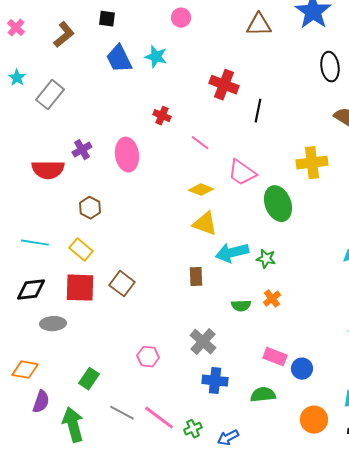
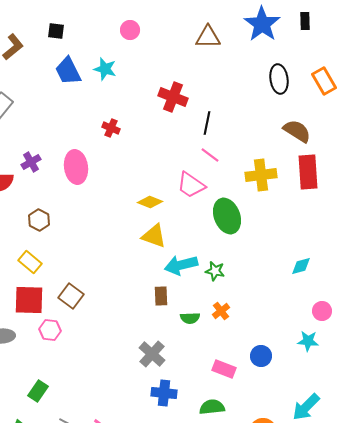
pink line: (200, 143) -> (210, 155), moved
brown rectangle: (196, 277) -> (161, 296), moved
pink hexagon: (148, 357) -> (50, 330), moved
blue circle: (302, 369) -> (261, 356), moved

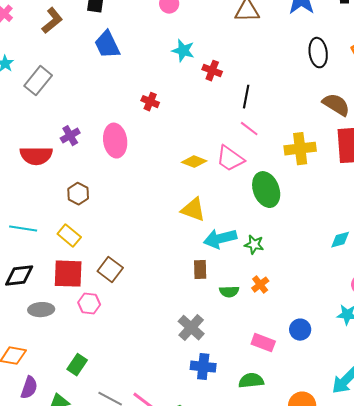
cyan star: (105, 69) -> (183, 51), moved
red cross: (173, 97) -> (212, 71), size x0.7
yellow diamond: (150, 202) -> (194, 162), moved

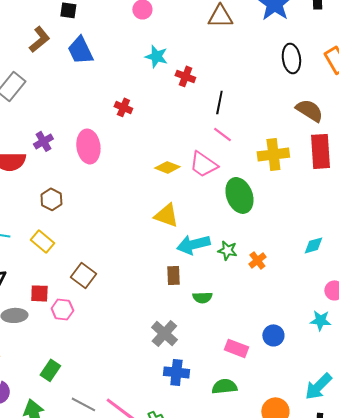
brown L-shape: (52, 21) -> (39, 39), moved
red square: (68, 274) -> (39, 293), moved, size x0.6
orange cross: (260, 285) -> (257, 260), moved

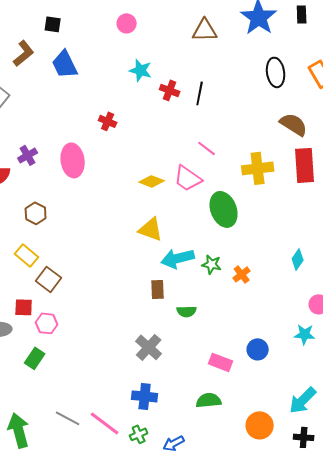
black line: (219, 102) -> (200, 93), moved
cyan diamond: (313, 245) -> (298, 259), turned -40
brown square: (83, 275) -> (49, 279), moved
green rectangle: (50, 370) -> (35, 358), moved
blue cross: (176, 372) -> (145, 396), moved

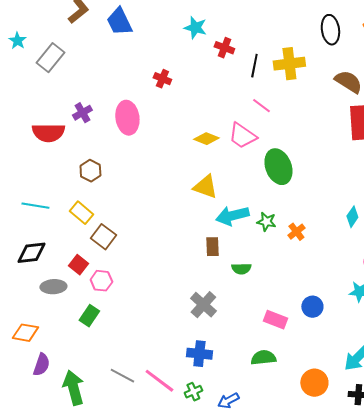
black line: (200, 93) -> (254, 66), moved
yellow cross: (258, 168) -> (289, 64), moved
red square: (24, 307) -> (78, 265), turned 36

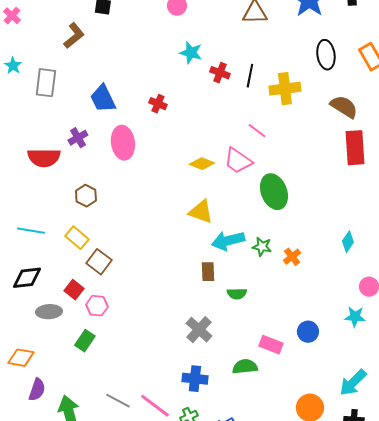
blue trapezoid: (119, 22) -> (103, 99), moved
gray rectangle: (50, 58) -> (46, 83), turned -32
black line: (254, 66) -> (250, 76), moved
green semicircle: (263, 358) -> (245, 367), moved

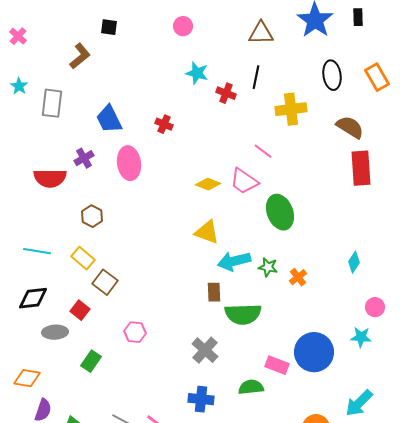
black line: (250, 76) -> (256, 77), moved
green semicircle: (237, 294) -> (243, 314), size x1.8
pink hexagon: (97, 306) -> (135, 332), moved
blue circle: (308, 332) -> (314, 352), size x1.8

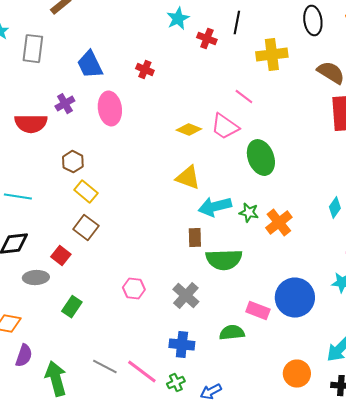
cyan star: (197, 73) -> (178, 19), turned 30
yellow rectangle: (83, 258) -> (86, 192), moved
orange cross: (298, 277) -> (279, 223), size x1.5
pink hexagon: (135, 332) -> (134, 289), moved

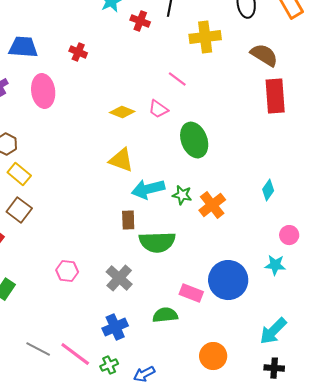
blue trapezoid: (90, 65) -> (23, 47), turned 120
pink trapezoid: (225, 127) -> (158, 109), size x0.7
blue cross: (182, 345) -> (115, 327), turned -30
orange circle: (297, 374) -> (213, 356), moved

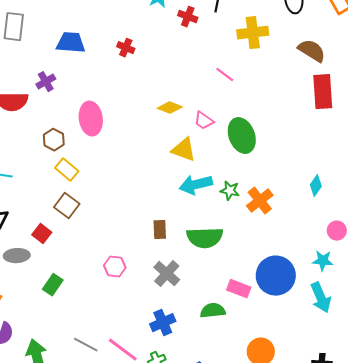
pink ellipse: (43, 91) -> (91, 119), moved
pink trapezoid: (158, 109) -> (204, 121), moved
yellow triangle: (121, 160) -> (184, 150), moved
brown rectangle: (128, 220) -> (160, 230), moved
cyan arrow: (273, 331) -> (321, 298), moved, turned -68

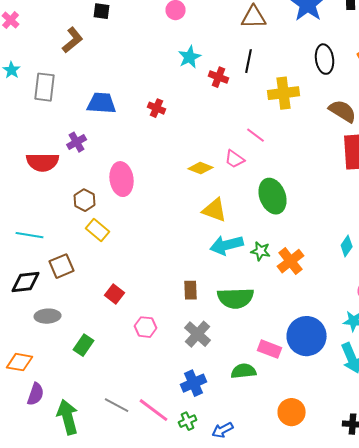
pink trapezoid: (204, 121) -> (235, 159), moved
brown square: (67, 206) -> (62, 266), moved, turned 30
red square: (42, 234) -> (115, 294), moved

